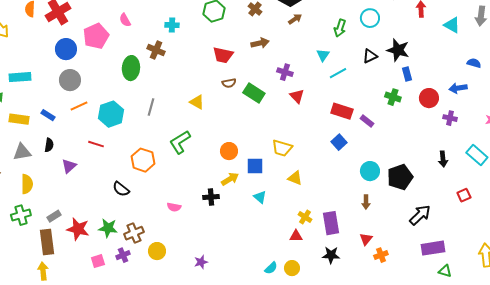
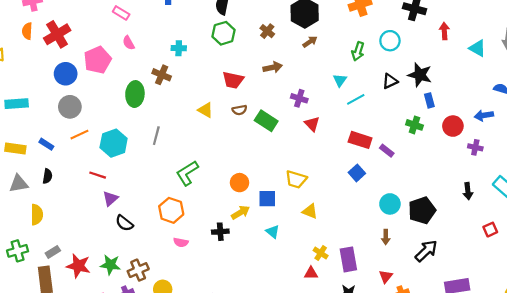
yellow triangle: (197, 102) -> (205, 110), moved
orange hexagon: (143, 160) -> (171, 210), moved
purple triangle: (69, 166) -> (110, 199), moved
yellow semicircle: (27, 184) -> (37, 215), moved
black arrow: (420, 215) -> (426, 251), moved

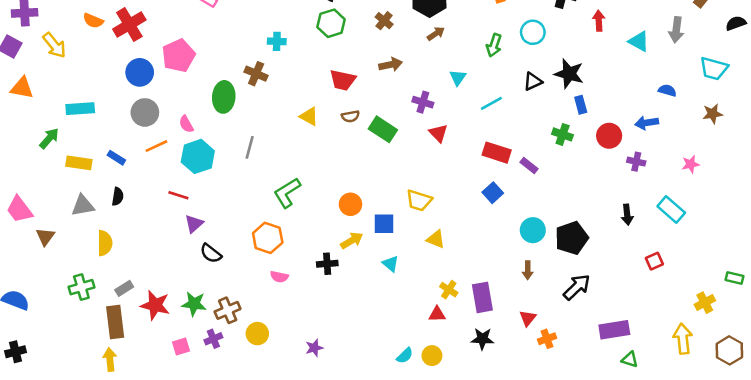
orange semicircle: (27, 31) -> (93, 21), turned -70
pink semicircle: (129, 43) -> (186, 124), moved
cyan triangle: (340, 80) -> (458, 78), moved

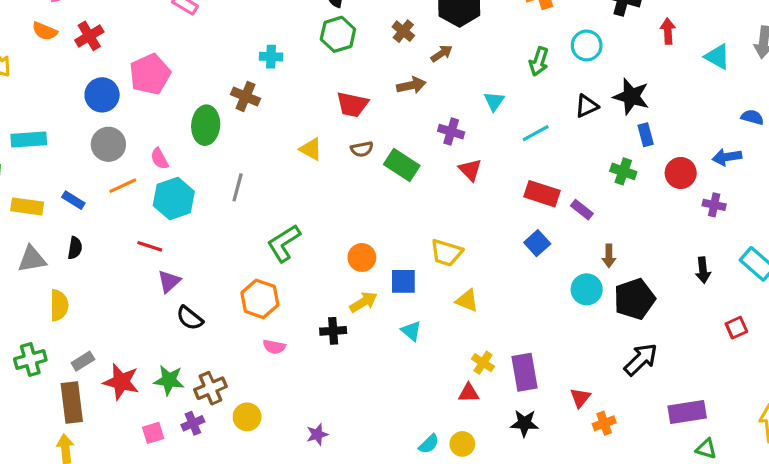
red cross: (129, 25) -> (89, 36), size x0.7
brown arrow: (436, 34) -> (442, 53), moved
brown arrow: (528, 270) -> (609, 256), moved

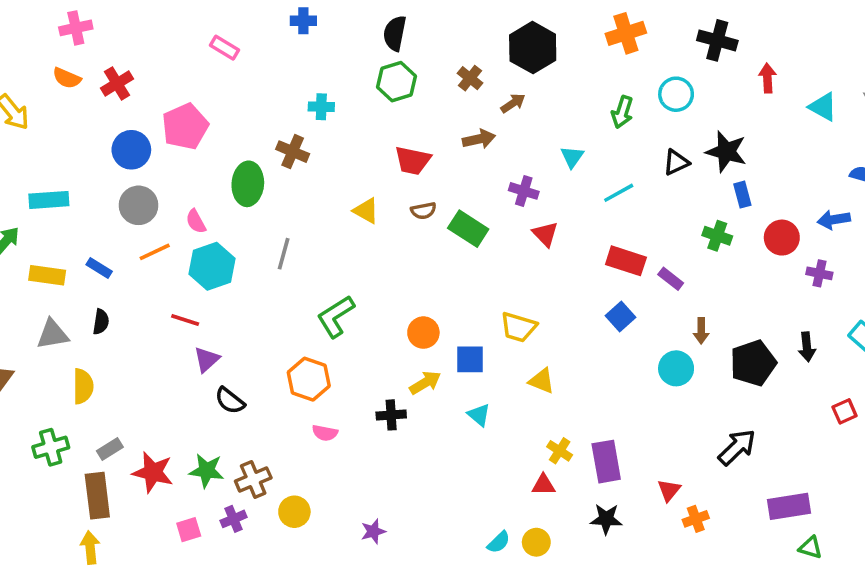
black pentagon: (634, 299) -> (753, 363), moved

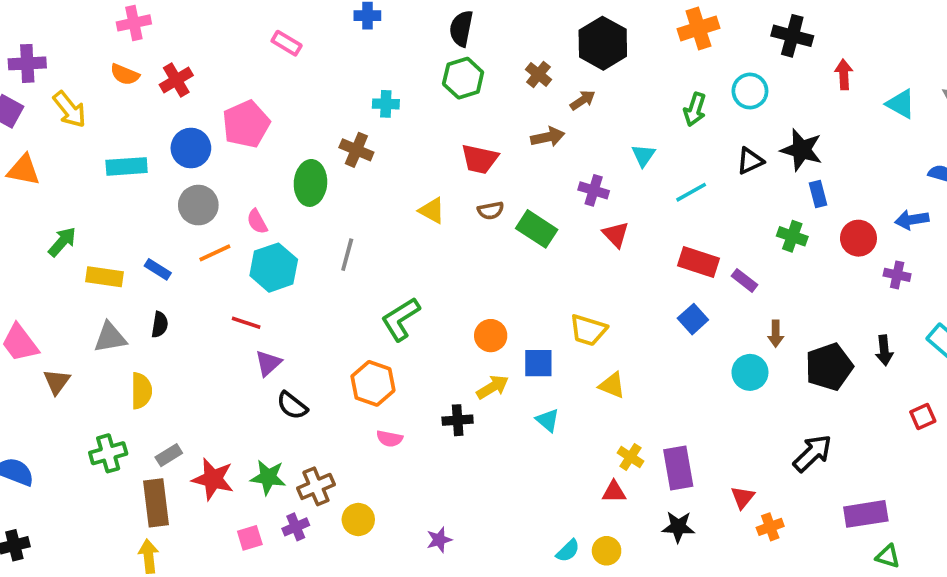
cyan rectangle: (49, 200) -> (127, 166), moved

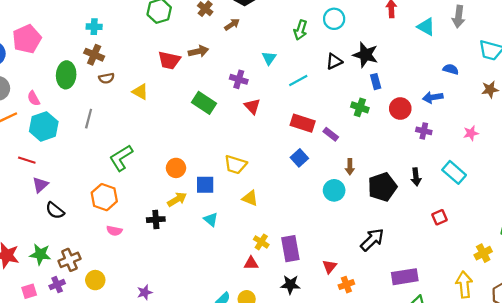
cyan cross: (386, 104) -> (94, 27), moved
brown arrow: (548, 137) -> (198, 51), moved
brown semicircle: (491, 211) -> (106, 78), moved

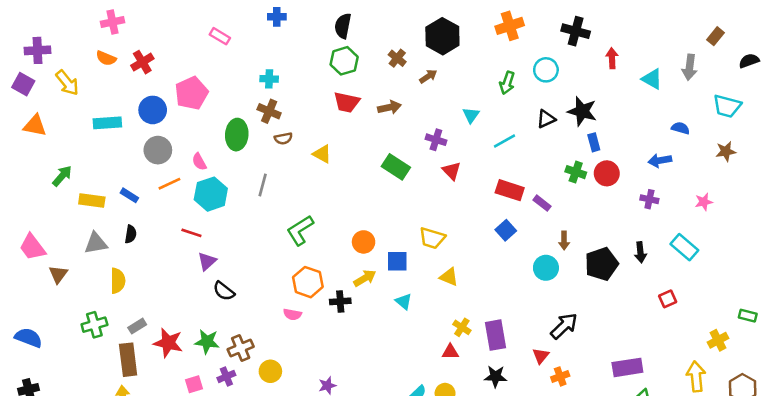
red trapezoid: (169, 60) -> (347, 102), moved
red circle: (400, 109) -> (607, 173), moved
orange hexagon: (104, 197) -> (308, 282), moved
black arrow: (372, 240) -> (564, 326), moved

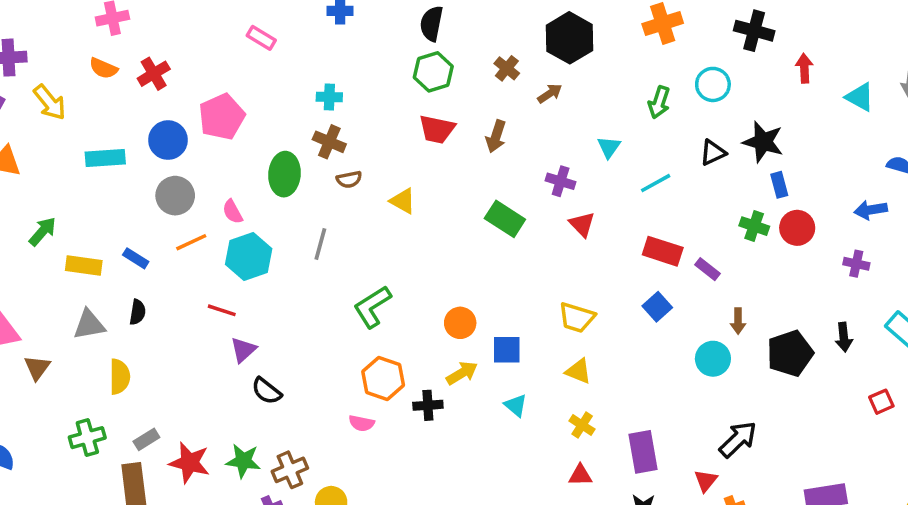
brown arrow: (389, 107) -> (496, 136), turned 120
yellow trapezoid: (432, 238) -> (577, 317), moved
yellow cross: (462, 327) -> (582, 425), moved

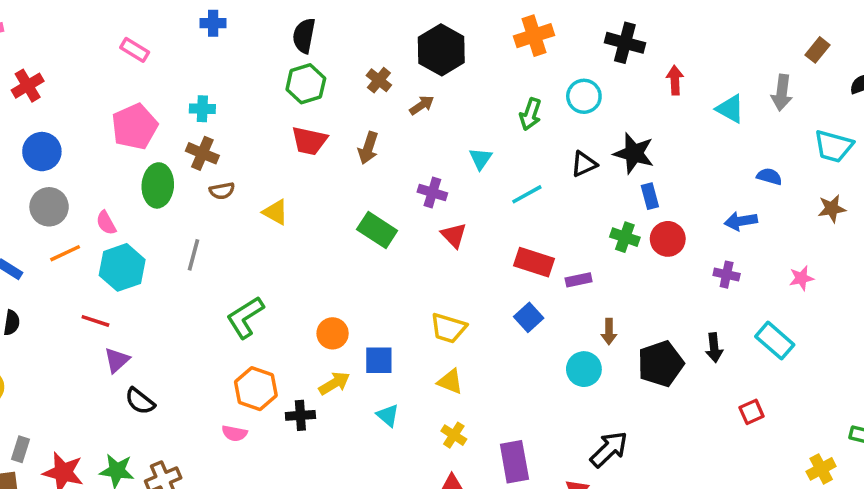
pink pentagon: (222, 117) -> (135, 127), moved
purple rectangle: (708, 269) -> (579, 280), turned -50
gray rectangle: (146, 439) -> (21, 449), turned -40

